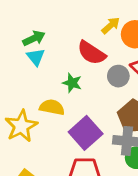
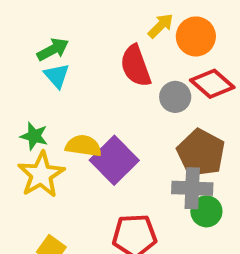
red semicircle: (92, 53) -> (136, 66), turned 40
green star: (72, 83) -> (34, 136), moved
purple square: (86, 133) -> (114, 160), moved

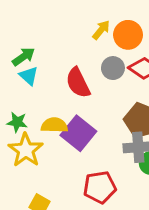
red semicircle: (136, 66) -> (78, 83), moved
gray circle: (175, 97) -> (113, 68), moved

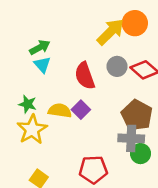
yellow arrow: (101, 30) -> (110, 32), size x1.6
orange circle: (128, 35) -> (135, 23), moved
purple square: (78, 133) -> (81, 110), moved, size x0.6

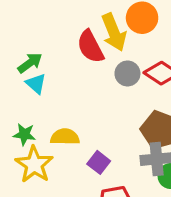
yellow arrow: (110, 32) -> (114, 32), turned 120
red semicircle: (85, 76) -> (90, 47), moved
purple square: (81, 110) -> (99, 162), moved

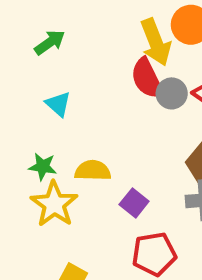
red semicircle: (90, 47) -> (147, 78), moved
green arrow: (30, 63) -> (50, 42), moved

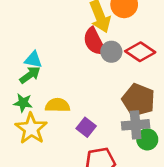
green arrow: (50, 42) -> (30, 75), moved
cyan triangle: (58, 104) -> (33, 60), turned -30

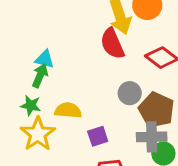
gray circle: (111, 52) -> (130, 93), moved
green arrow: (30, 75) -> (40, 76), turned -35
purple square: (86, 127) -> (98, 136), turned 30

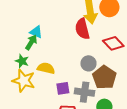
yellow star: (38, 134) -> (24, 81), turned -30
gray cross: (152, 137) -> (85, 92), moved

